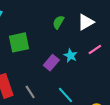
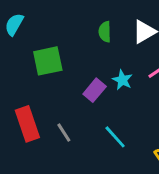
green semicircle: (58, 22) -> (105, 32), turned -32

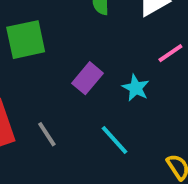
cyan star: (122, 80) -> (136, 88), moved

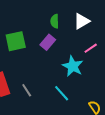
purple rectangle: (87, 78) -> (48, 42), moved
cyan star: (136, 88) -> (73, 66), size x1.5

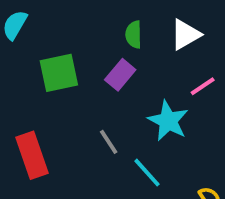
gray line: (27, 90) -> (109, 142), moved

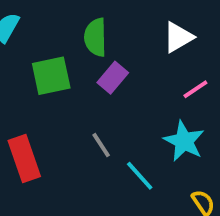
green semicircle: (134, 35) -> (95, 37), moved, size x1.4
cyan star: (168, 121) -> (184, 141), moved

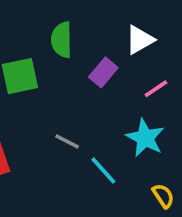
purple rectangle: (113, 78) -> (103, 72), moved
gray line: (101, 145) -> (67, 141), turned -30

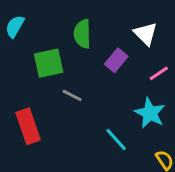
white triangle: (140, 40) -> (146, 34), turned -45
gray line: (67, 141) -> (72, 95), moved

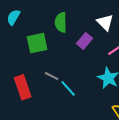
gray line: (72, 95) -> (52, 76), moved
cyan line: (116, 139) -> (68, 88), moved

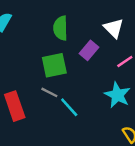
green square: (37, 43) -> (54, 65), moved

